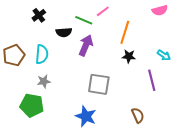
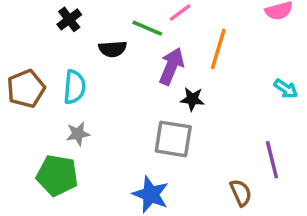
purple arrow: (86, 45) -> (171, 66), moved
black star: (129, 56) -> (192, 99), moved
purple line: (152, 80) -> (272, 160), moved

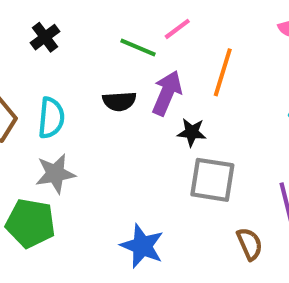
black semicircle: (113, 49) -> (119, 101), moved
gray star: (78, 134) -> (55, 174), size x1.4
gray square: (173, 139) -> (212, 180), moved

